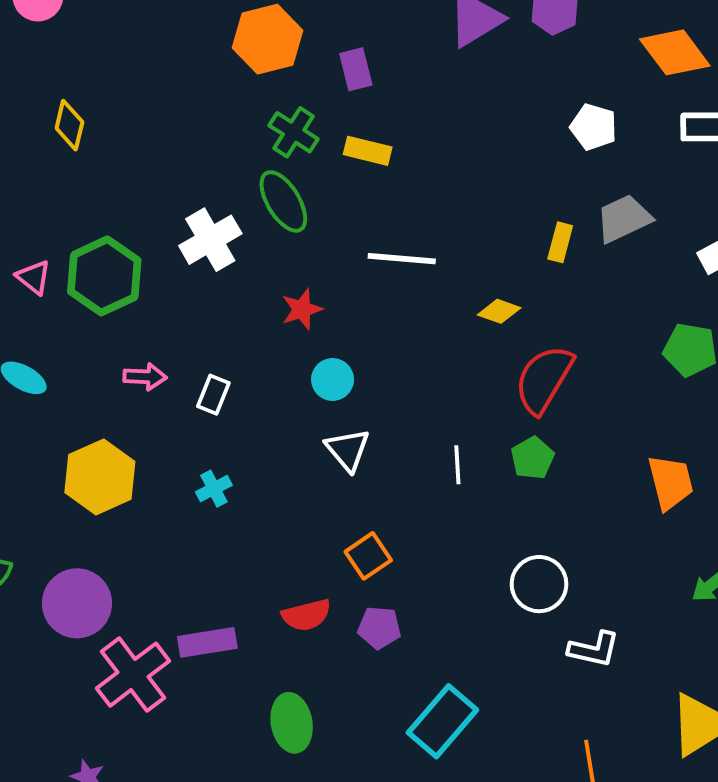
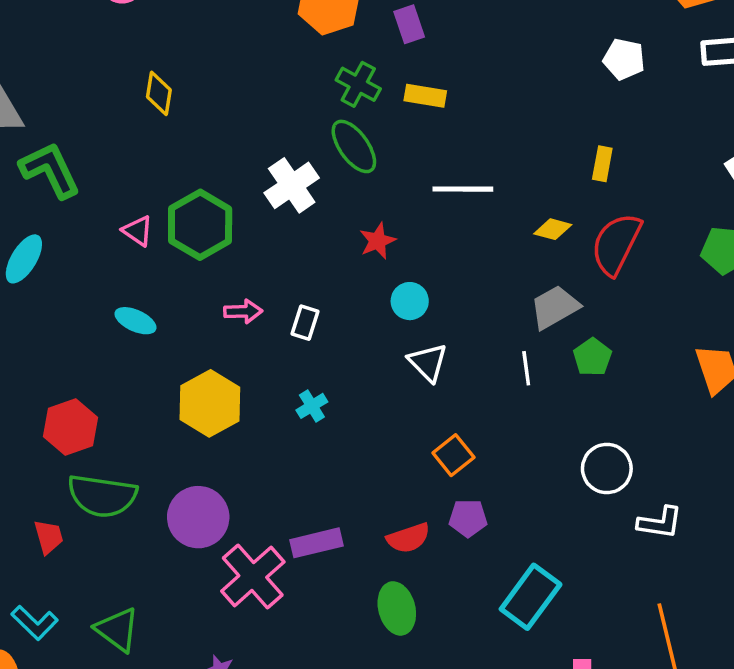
gray trapezoid: (624, 219) -> (555, 307), moved
red semicircle: (544, 379) -> (616, 244), moved
red semicircle: (306, 615) -> (408, 538), moved

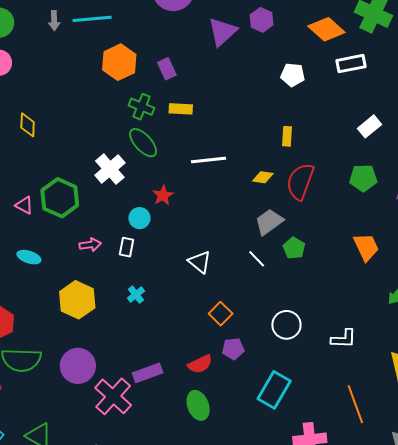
cyan circle: (410, 301) -> (139, 218), moved
white line: (526, 368) -> (257, 259), turned -30
white circle: (607, 468) -> (286, 325), moved

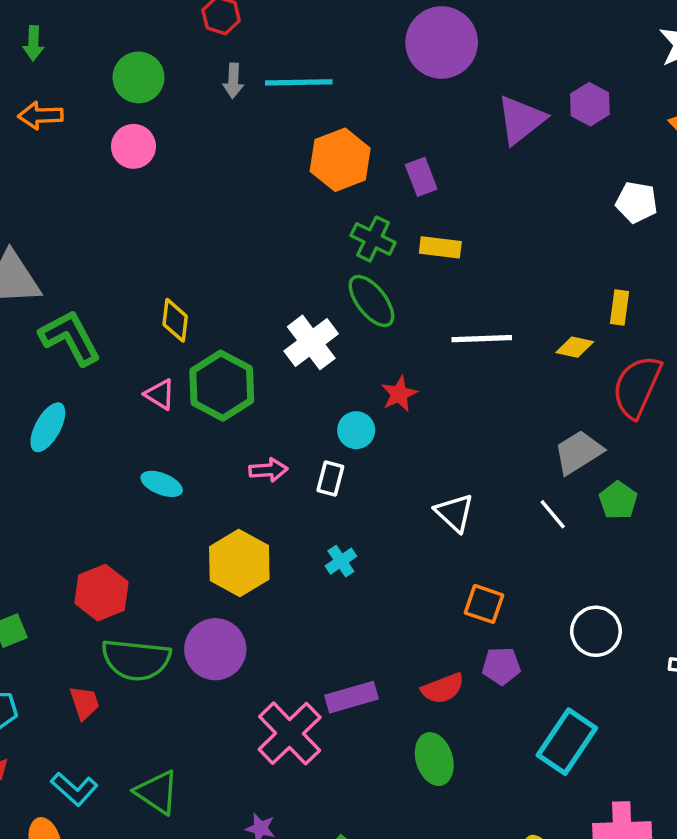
yellow diamond: (28, 125) -> (175, 320), moved
yellow diamond: (263, 177) -> (575, 347), moved
orange square: (221, 314) -> (484, 604), turned -30
purple circle: (78, 366) -> (215, 649), moved

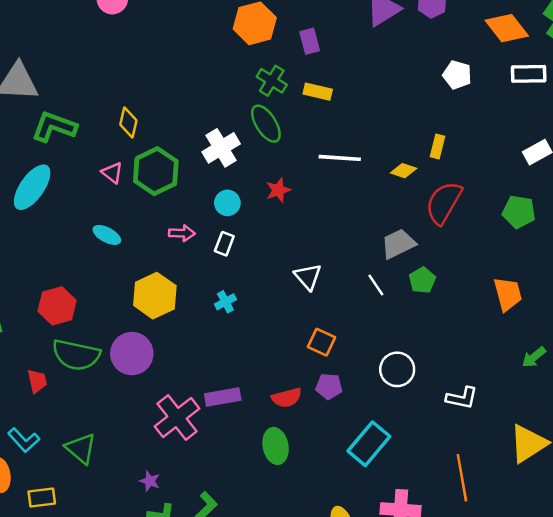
green L-shape: (70, 338) -> (54, 127), turned -48
cyan ellipse: (48, 427) -> (32, 187), size x1.4
cyan circle: (356, 430) -> (227, 203), moved

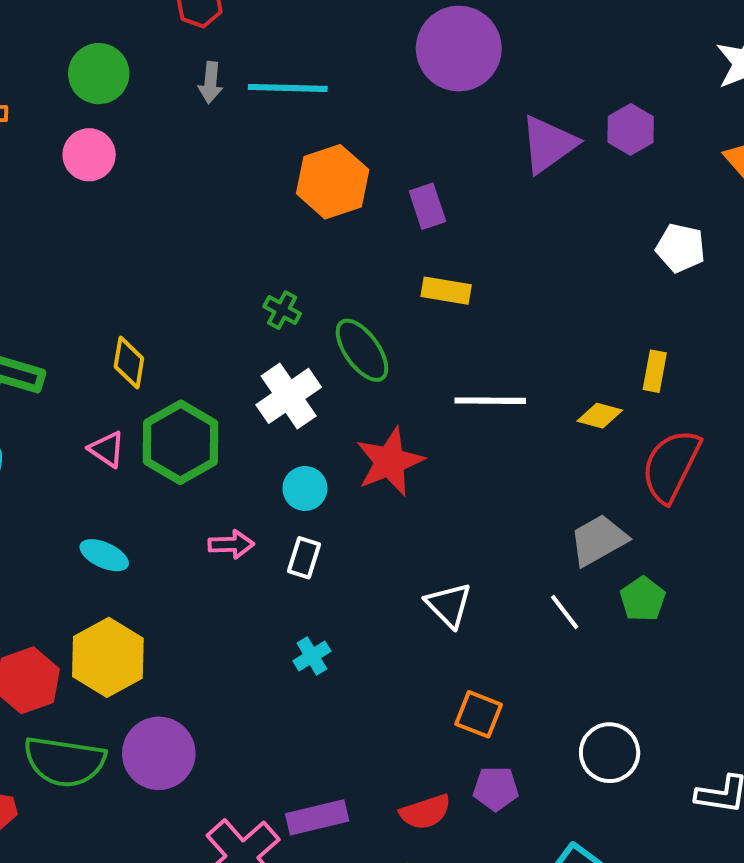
green cross: (272, 81) -> (282, 310), moved, size x0.7
red star: (278, 190) -> (390, 462), size x1.6
yellow hexagon: (155, 296) -> (108, 657), moved

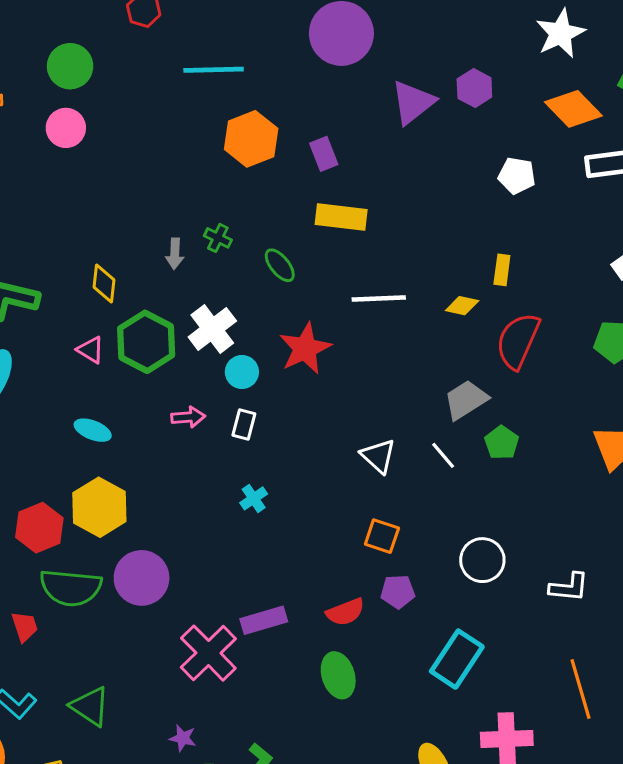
gray arrow: (210, 83) -> (175, 254), moved
yellow rectangle: (446, 291) -> (341, 217), size x1.4
green ellipse: (362, 350) -> (280, 265), size x0.7
white cross: (289, 396) -> (212, 329), moved
white triangle: (449, 605) -> (378, 456), moved

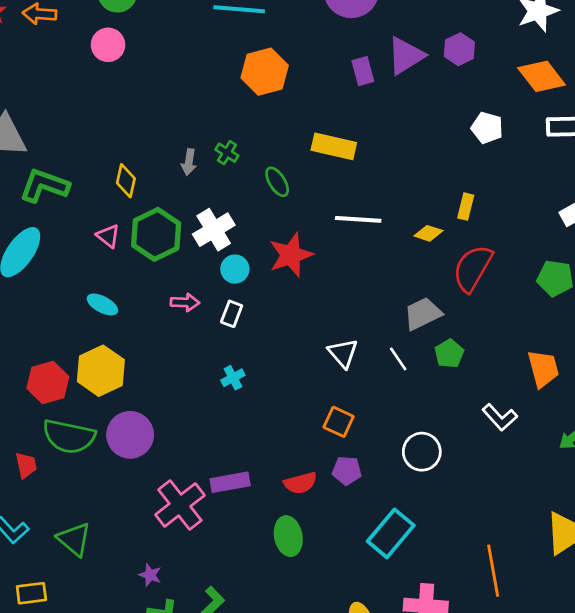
purple rectangle: (324, 154) -> (363, 71), moved
white L-shape: (569, 587) -> (500, 417), moved, turned 36

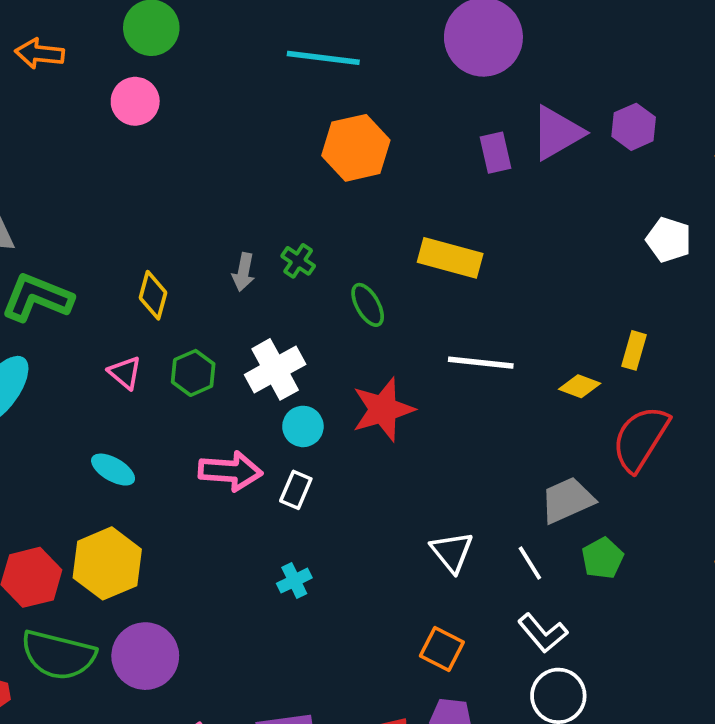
green hexagon: (156, 234) -> (193, 373), size x0.6
pink arrow: (185, 302) -> (230, 471), size x1.5
white L-shape: (500, 417) -> (543, 633), moved

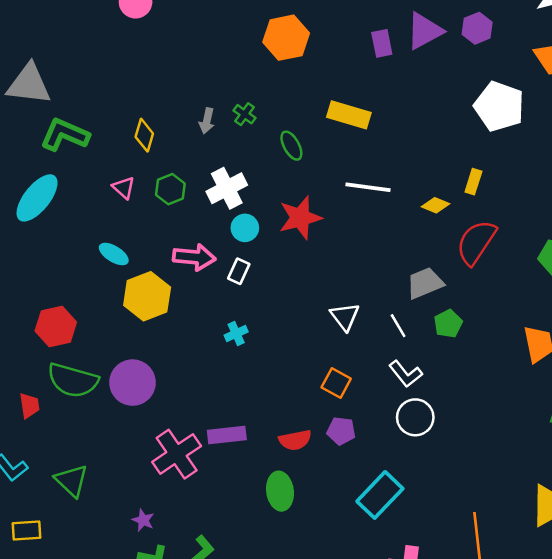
white pentagon: (669, 240) -> (499, 106), size x1.6
yellow hexagon: (107, 563) -> (147, 296), moved

